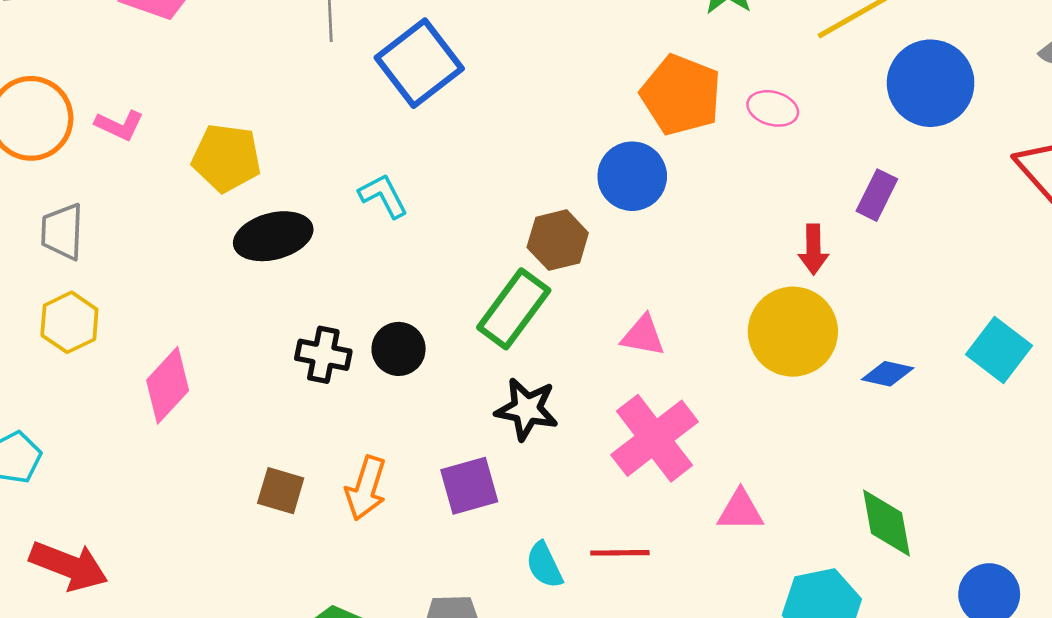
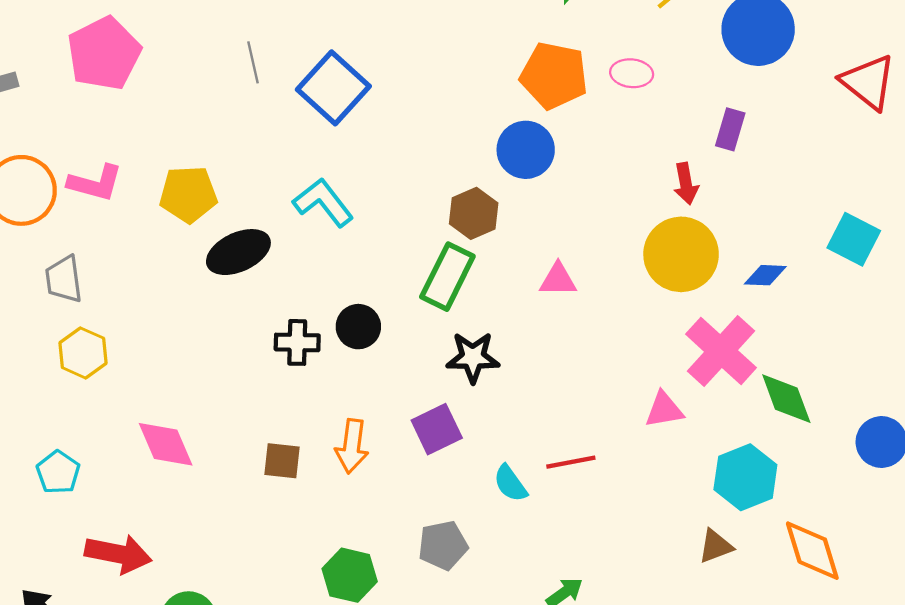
pink L-shape: (119, 125) -> (95, 183), size x1.4
cyan L-shape: (383, 196) -> (323, 202), size x1.4
pink diamond: (168, 385) -> (166, 444), moved, turned -56
pink cross: (655, 438) -> (721, 351), moved

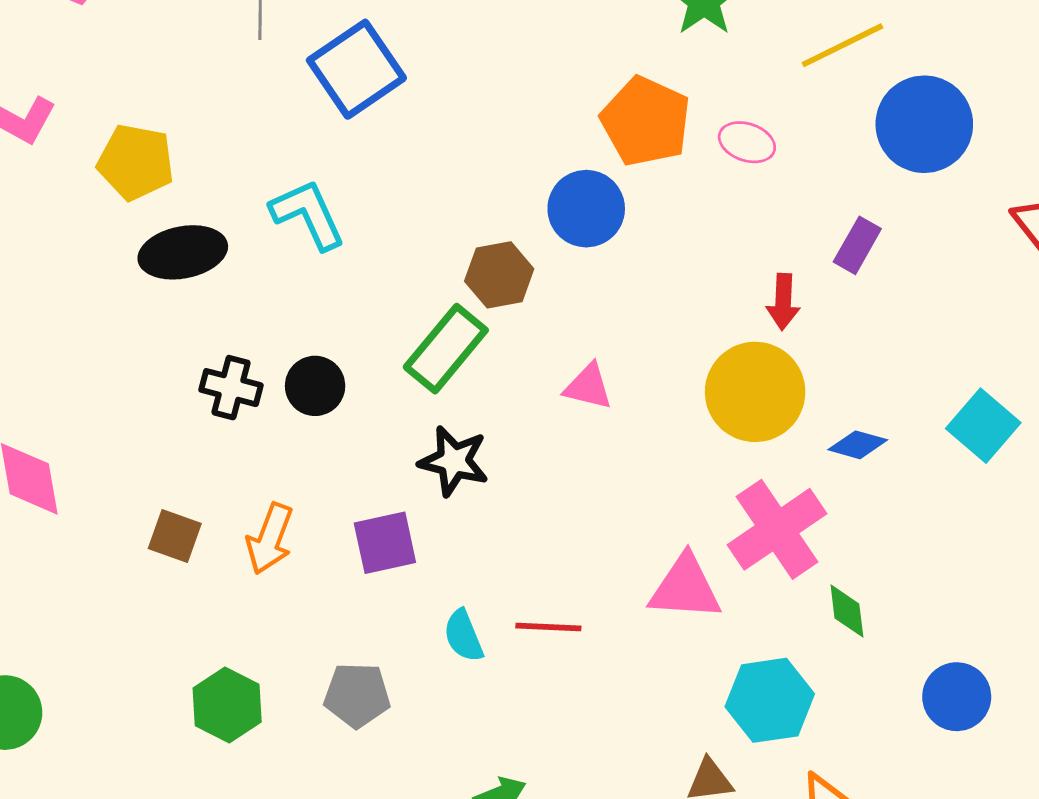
green diamond: (786, 399) -> (847, 611), size x0.7
pink triangle: (664, 410) -> (685, 588), size x1.4

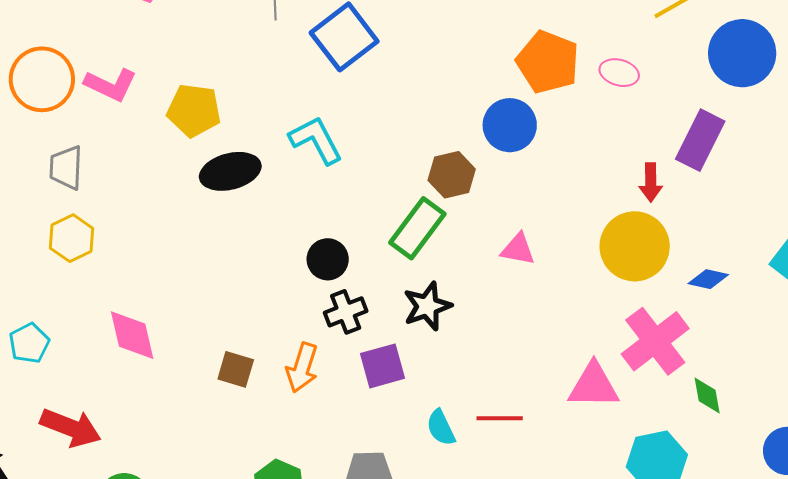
purple rectangle: (857, 245) -> (700, 140), size x1.5
black cross: (231, 388) -> (346, 312), moved, turned -33
black star: (454, 461) -> (427, 306), turned -30

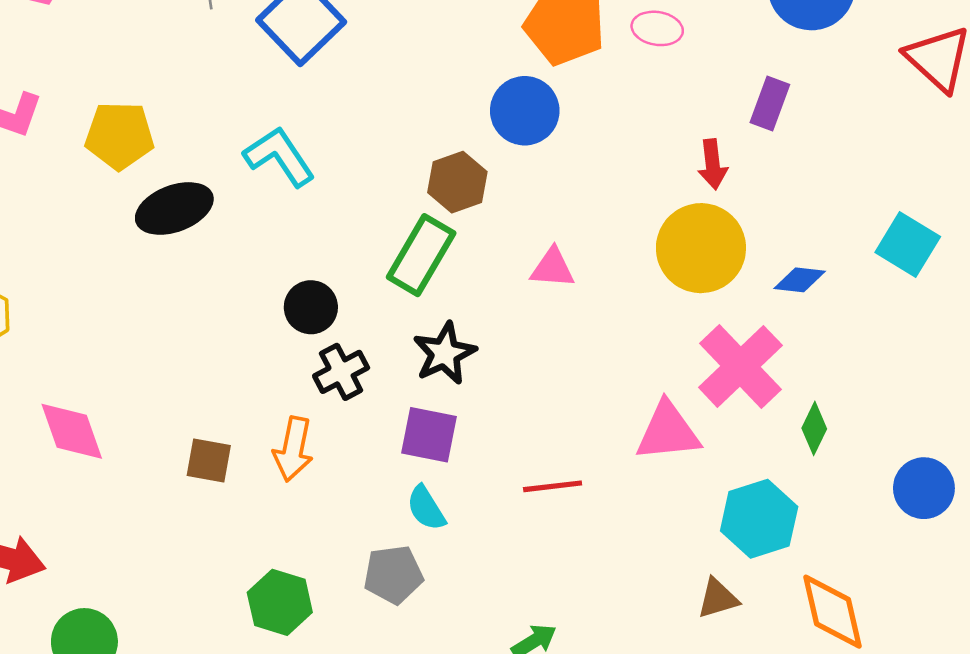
purple rectangle: (700, 140) -> (770, 103), size x0.7
purple square: (382, 366) -> (429, 435), moved, turned 33
green diamond: (707, 395) -> (814, 428), turned 42
cyan semicircle: (441, 428) -> (426, 508), moved

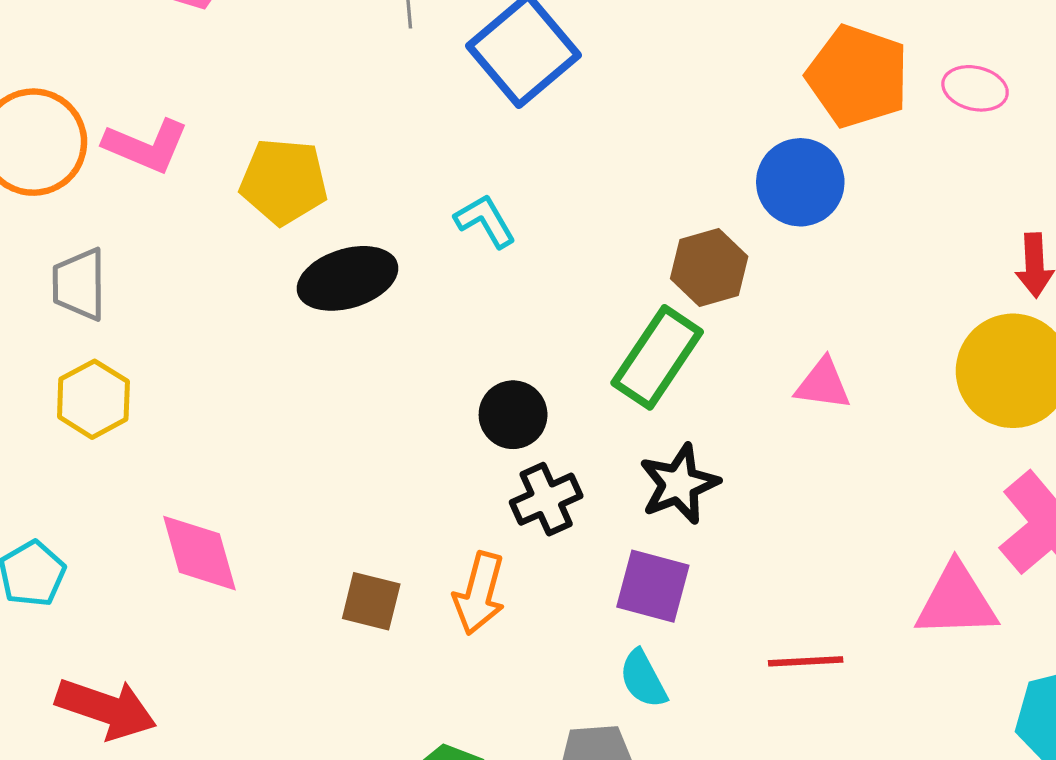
cyan L-shape: (279, 157) -> (485, 221), size x0.7

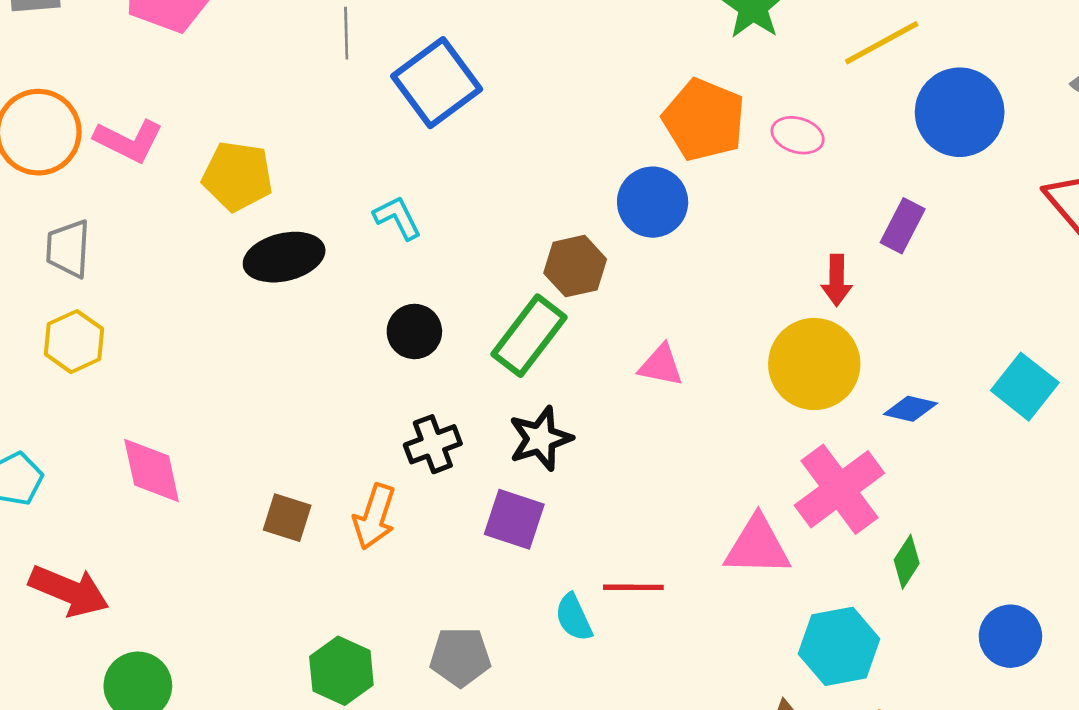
black circle: (513, 415) -> (414, 331), moved
cyan semicircle: (643, 679) -> (574, 617), moved

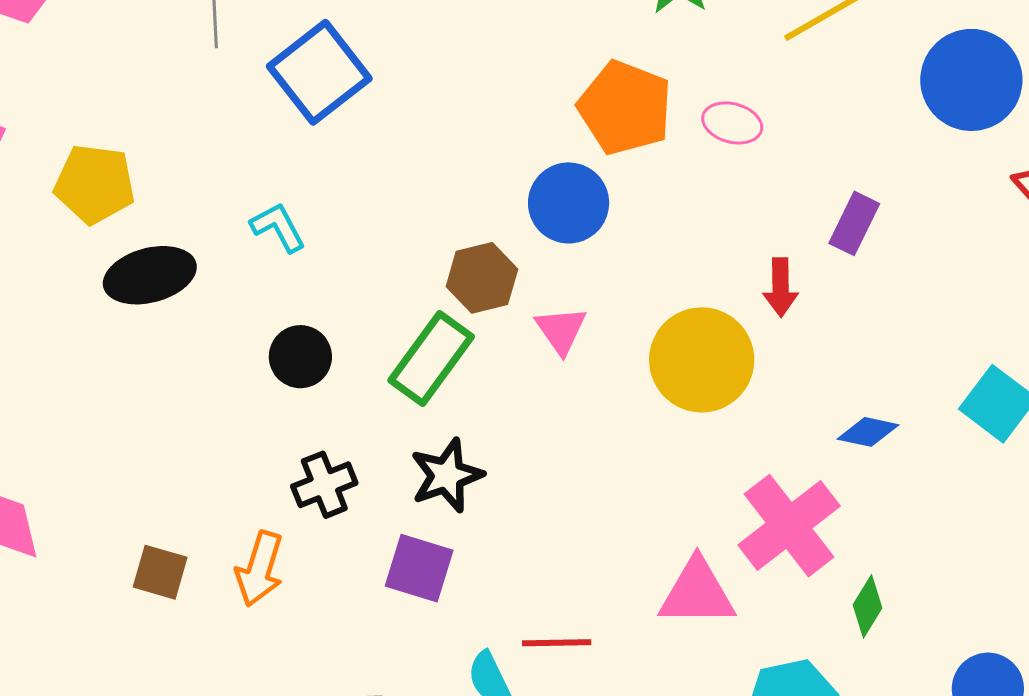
blue circle: (960, 112) -> (971, 80), moved
yellow circle: (814, 364) -> (702, 360), moved
pink triangle: (661, 365) -> (561, 330), moved, turned 45

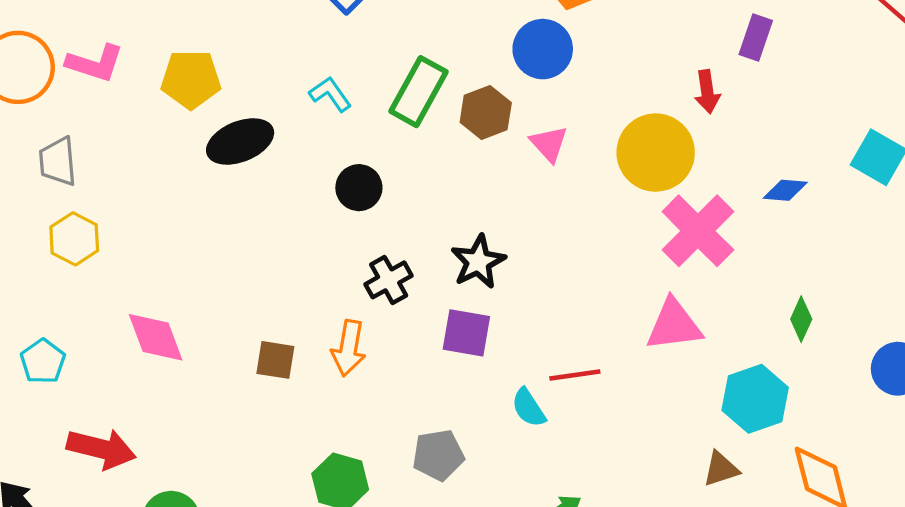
green rectangle: (431, 359) -> (419, 92), moved
pink cross: (789, 526) -> (698, 231), moved

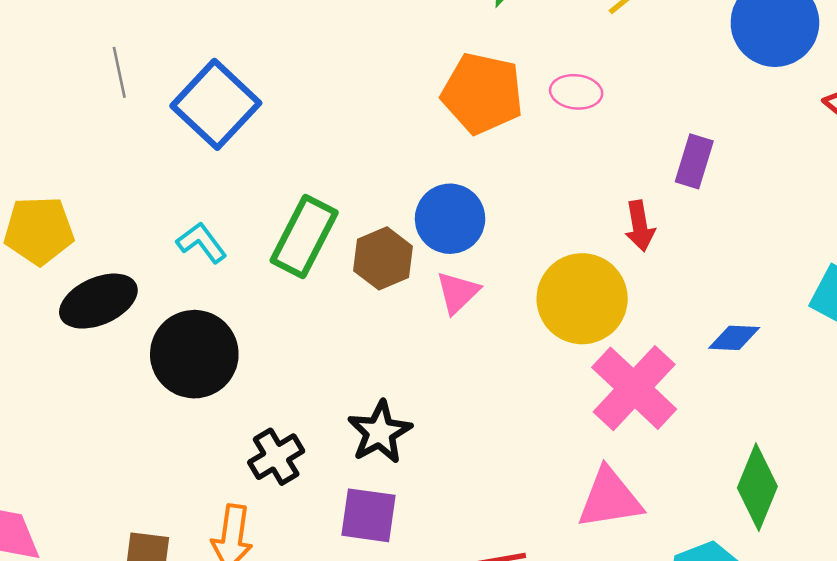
blue circle: (543, 49) -> (450, 219), moved
pink triangle: (549, 144) -> (458, 292), turned 30
black circle: (359, 188) -> (194, 354), moved, size x1.6
green diamond: (801, 319) -> (757, 487), size x1.6

